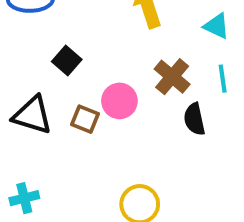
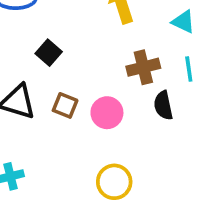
brown cross: (172, 77) -> (143, 67), turned 36
pink circle: (119, 101) -> (107, 113), moved

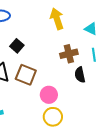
brown square: (65, 105) -> (26, 75), size x1.5
pink circle: (107, 113) -> (49, 95), moved

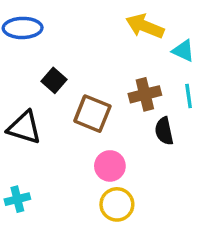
yellow arrow: (57, 19) -> (145, 26), moved, turned -50
brown square: (26, 75) -> (92, 114), moved

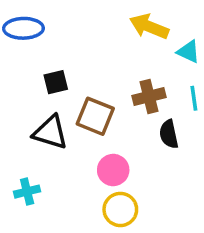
black square: (54, 80) -> (56, 82), turned 35
black triangle: (24, 128) -> (50, 132), moved
cyan cross: (17, 199) -> (27, 192), moved

